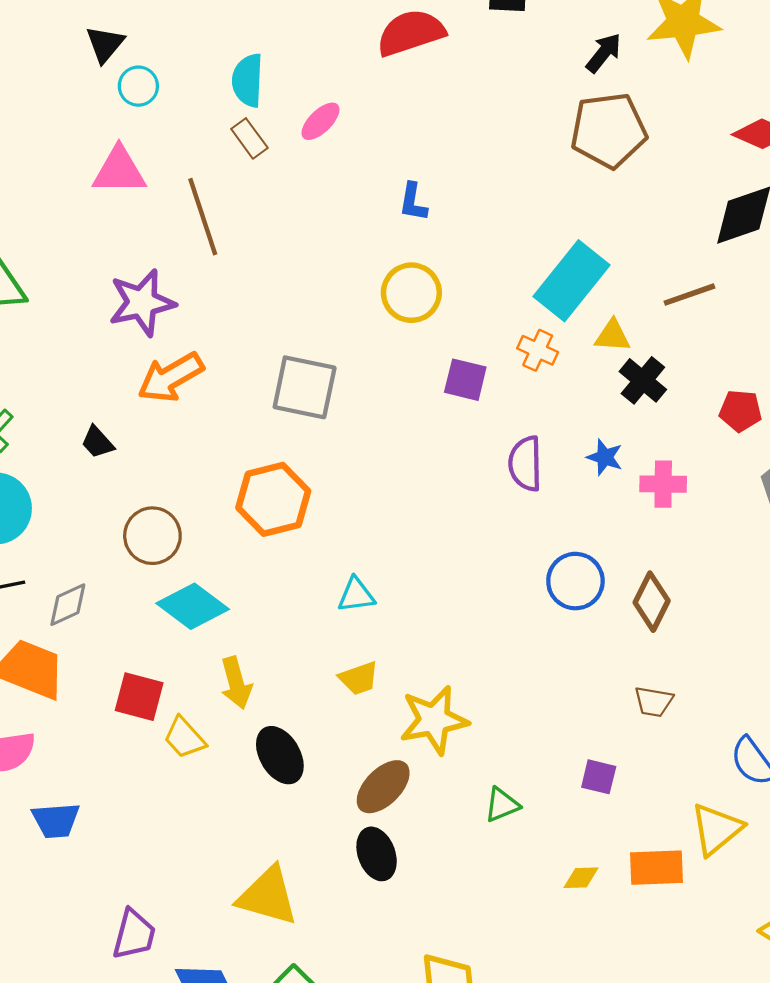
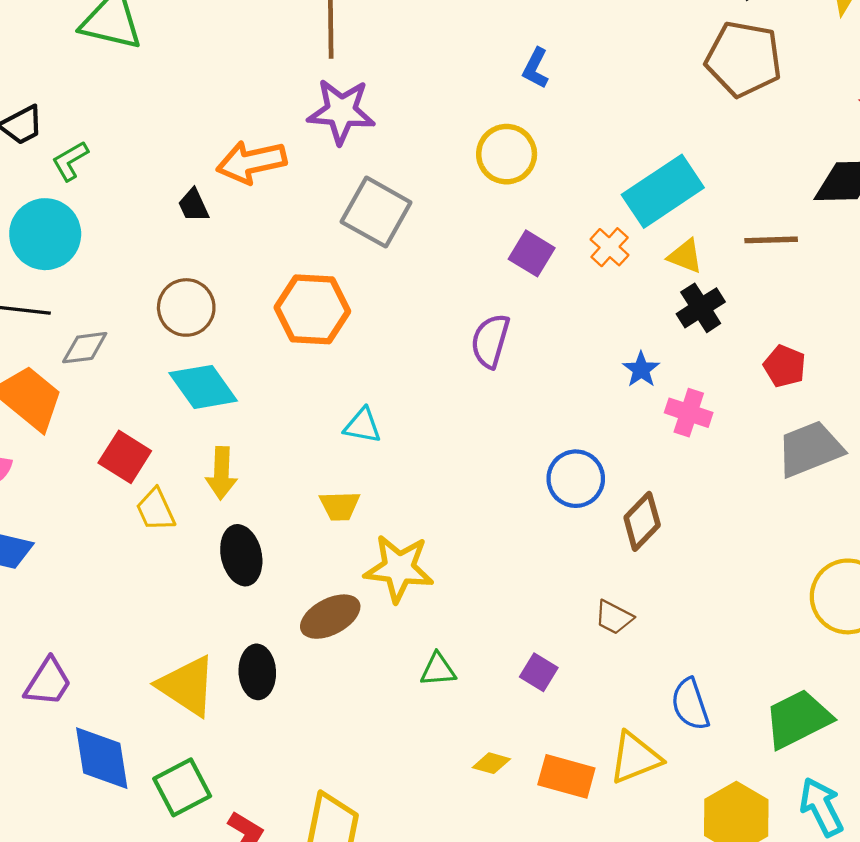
purple star: (142, 303) -> (341, 111), moved
black trapezoid: (97, 442) -> (193, 205), moved
purple semicircle: (525, 464) -> (490, 341), moved
black ellipse: (377, 854) -> (257, 672), moved

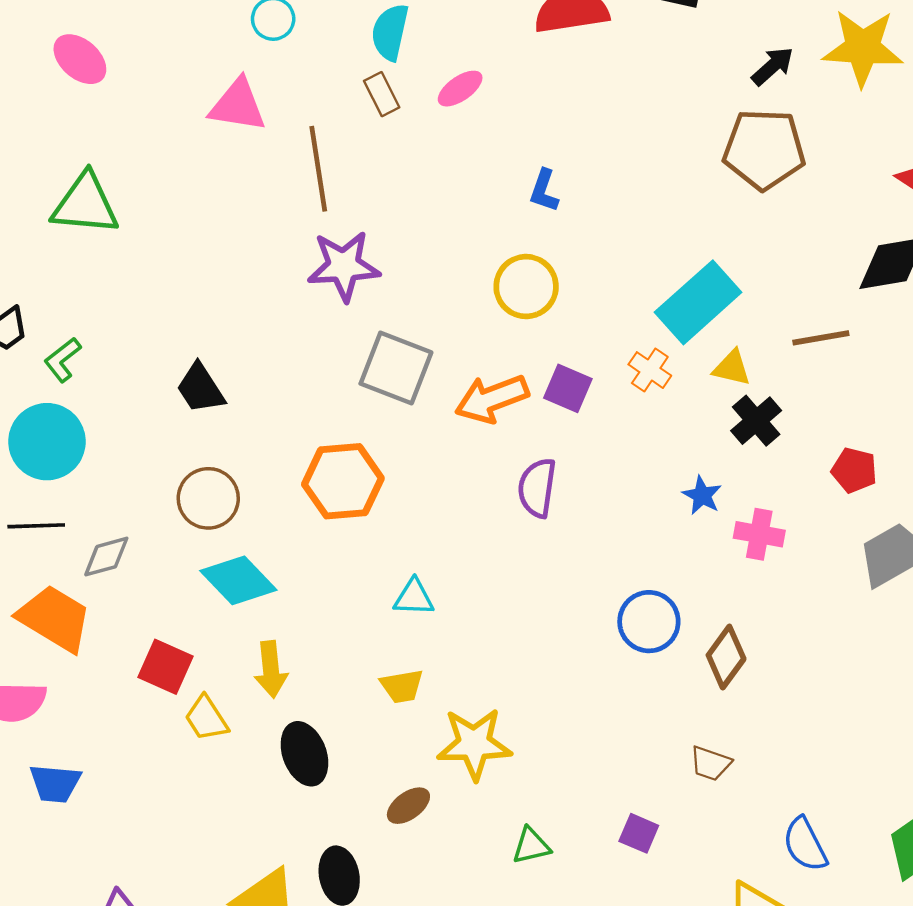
orange arrow: (251, 162) -> (492, 399), moved
black trapezoid: (193, 205) -> (200, 388), size x1.4
brown ellipse: (330, 617) -> (408, 806), size x0.7

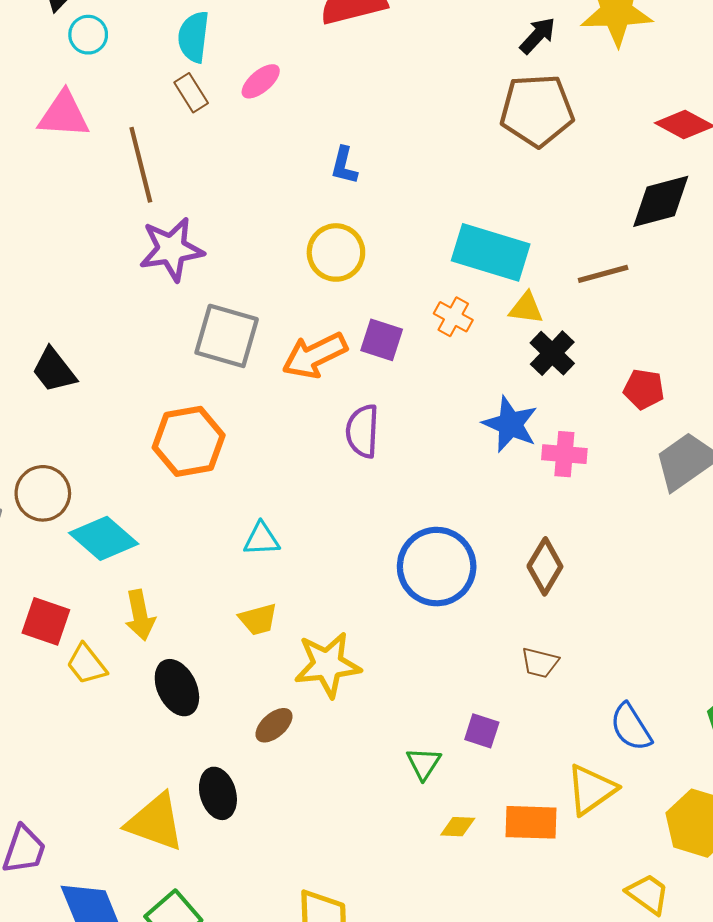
cyan rectangle: (698, 302) -> (491, 252), turned 64
blue star: (702, 495) -> (510, 424), size x1.6
brown circle: (208, 498) -> (43, 493), moved
blue circle: (649, 622) -> (437, 567), moved, size x1.4
green triangle: (531, 846) -> (424, 763), moved, turned -39

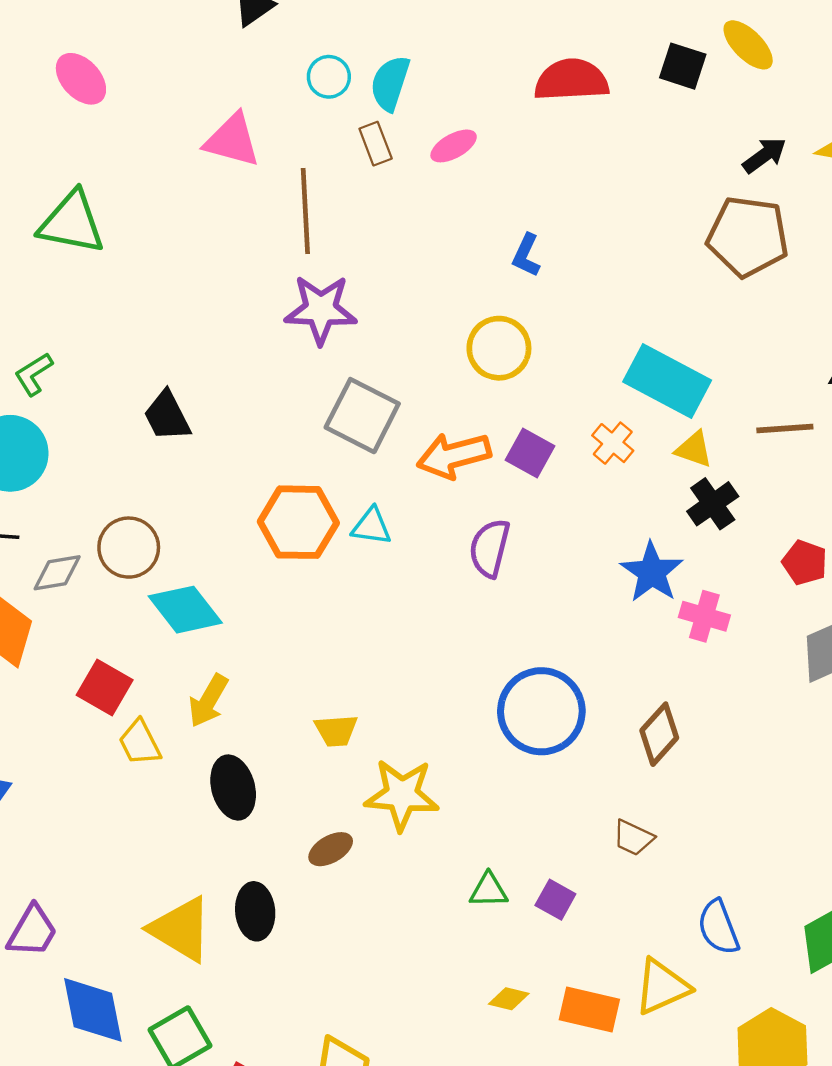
cyan circle: (88, 35) -> (329, 77), moved
cyan triangle: (262, 539) -> (372, 526), moved
yellow arrow: (140, 615) -> (208, 701), turned 30
green triangle: (424, 763) -> (489, 890), moved, turned 45

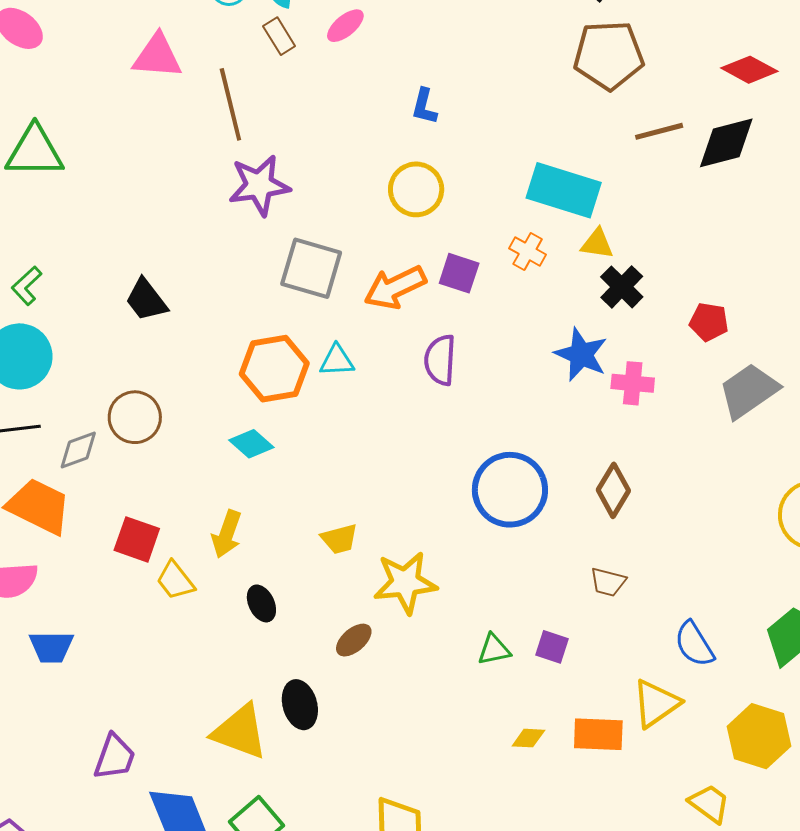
brown line: (785, 428) -> (659, 131), moved
cyan diamond: (185, 610) -> (251, 444), moved, size x0.7
black ellipse: (233, 787) -> (261, 603), size x0.7

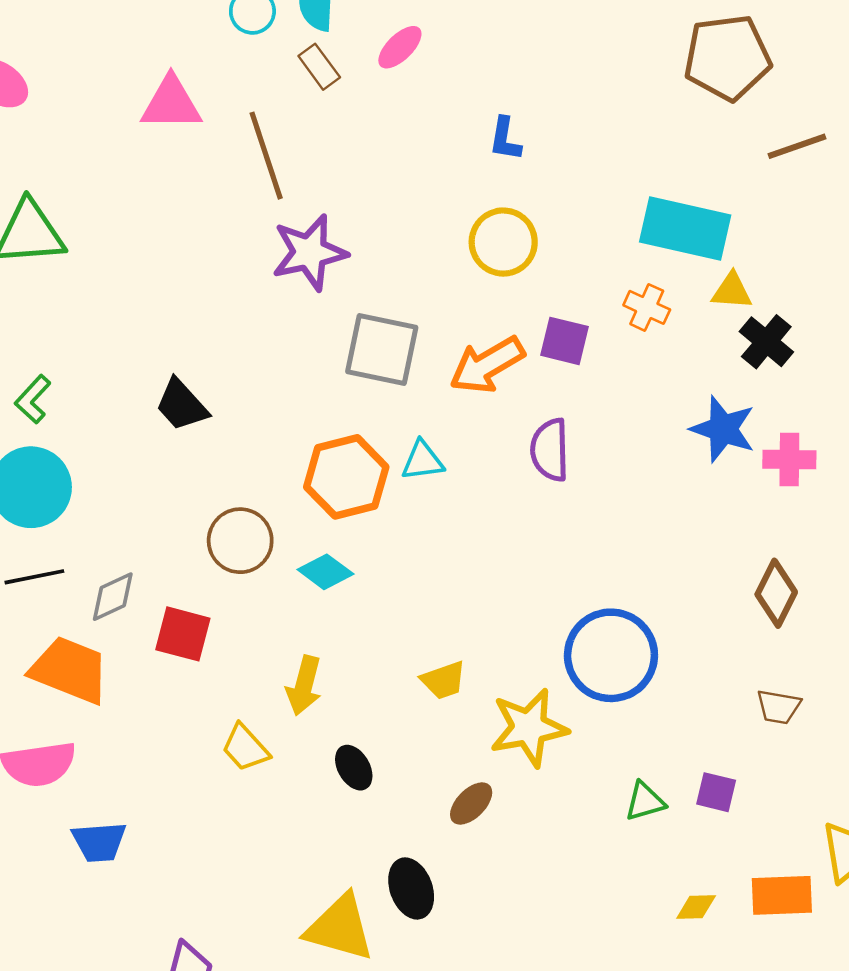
brown circle: (135, 417) -> (240, 541), moved
blue circle: (510, 490) -> (611, 655), moved
red square: (137, 539) -> (183, 634), moved

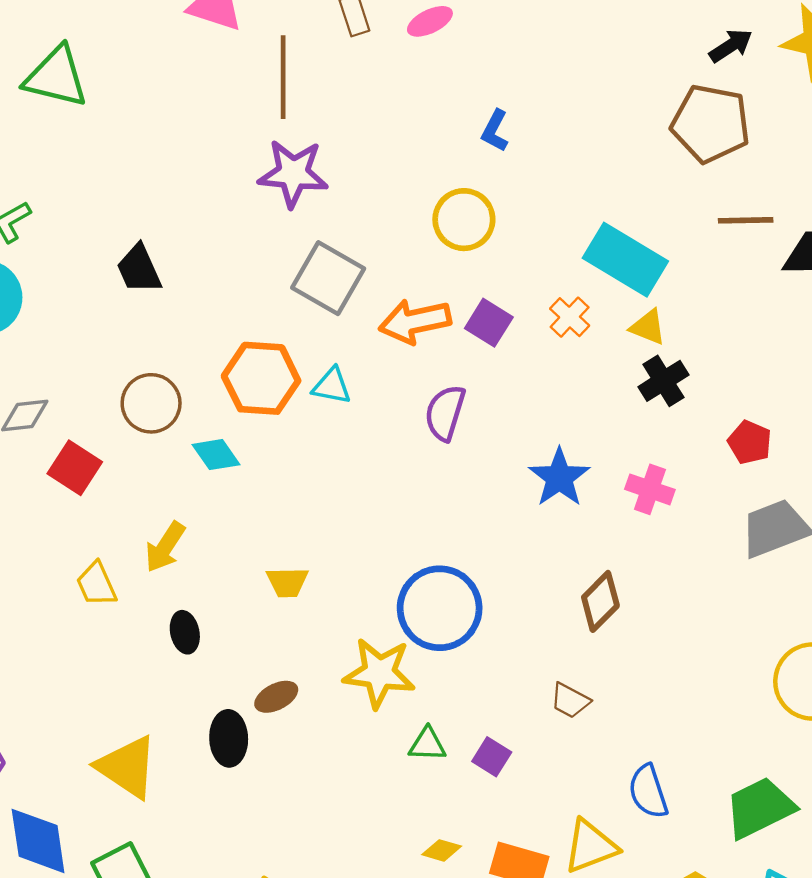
blue star: (723, 429) -> (559, 478), moved
yellow star: (529, 728) -> (379, 673), moved
black ellipse: (411, 888) -> (229, 738), moved

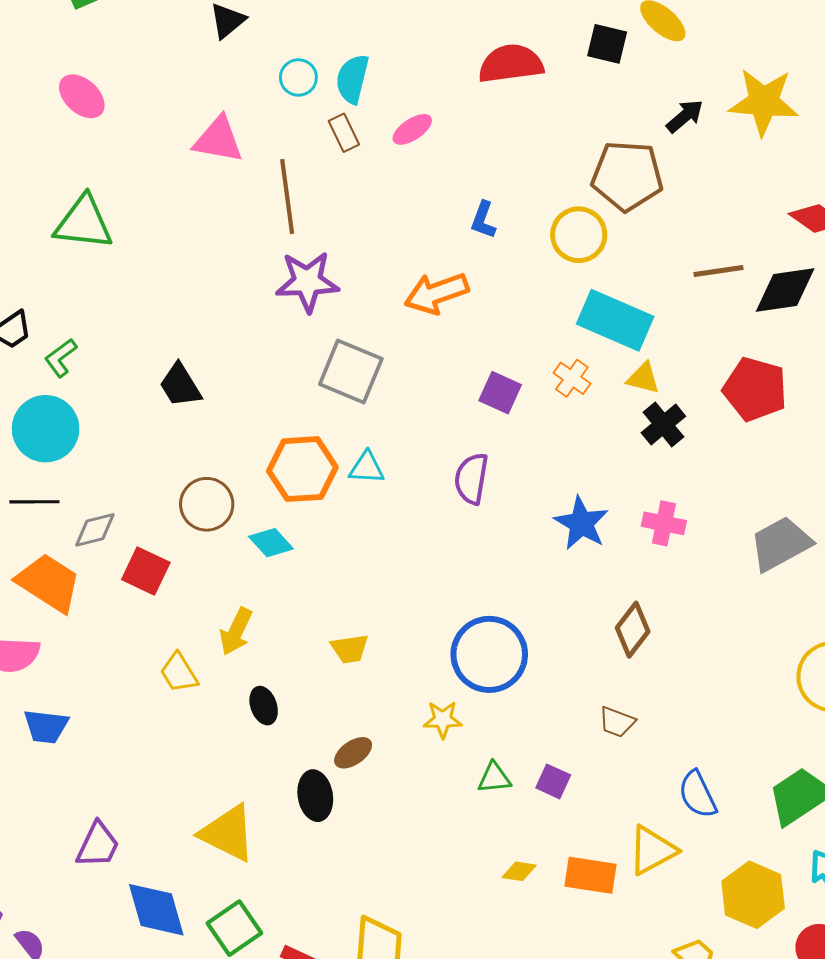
brown pentagon: (711, 124) -> (627, 176), moved
yellow circle: (464, 220) -> (579, 235), moved
orange arrow: (415, 321) -> (436, 293), moved
red pentagon: (750, 442) -> (755, 389), moved, size x1.6
yellow star: (379, 673) -> (443, 719), size x0.6

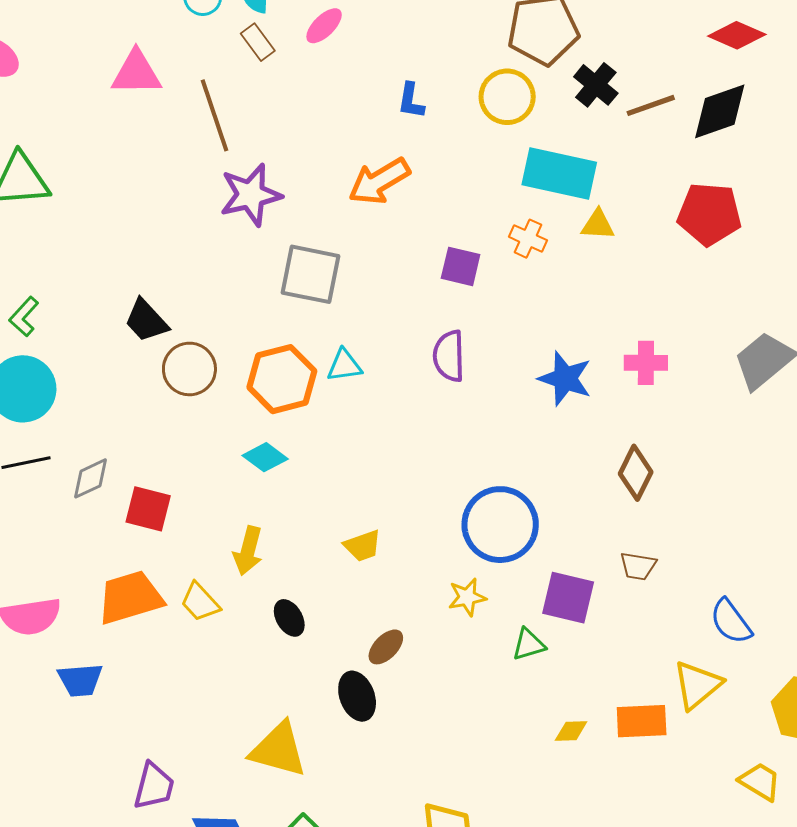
black cross: (663, 424) -> (596, 85), moved
brown circle: (207, 504) -> (189, 369), moved
orange trapezoid: (49, 583) -> (130, 597), moved, turned -38
purple square: (553, 781) -> (568, 598), moved, size x1.6

